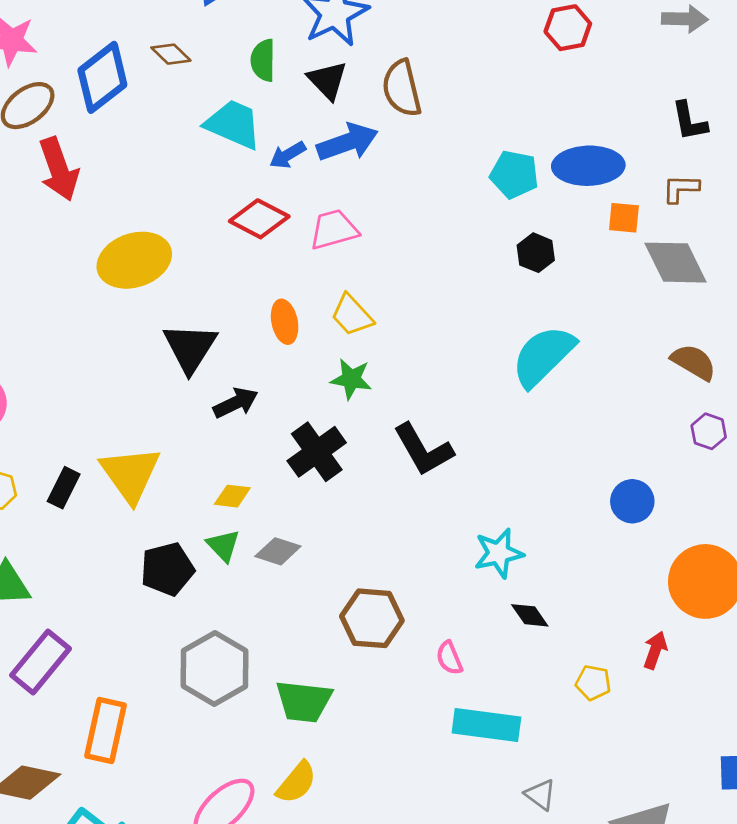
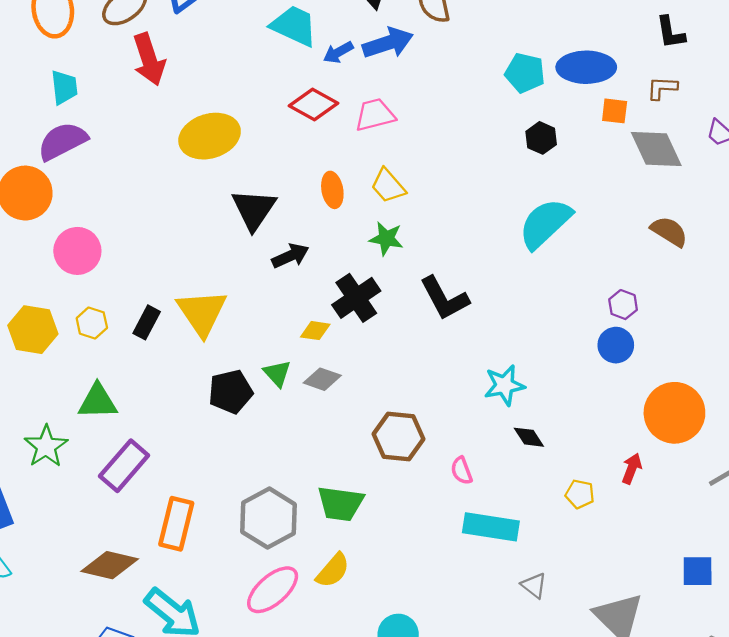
purple hexagon: (709, 431) -> (623, 305), moved
yellow diamond: (232, 496) -> (315, 331), moved
gray hexagon: (215, 668) -> (268, 518), moved

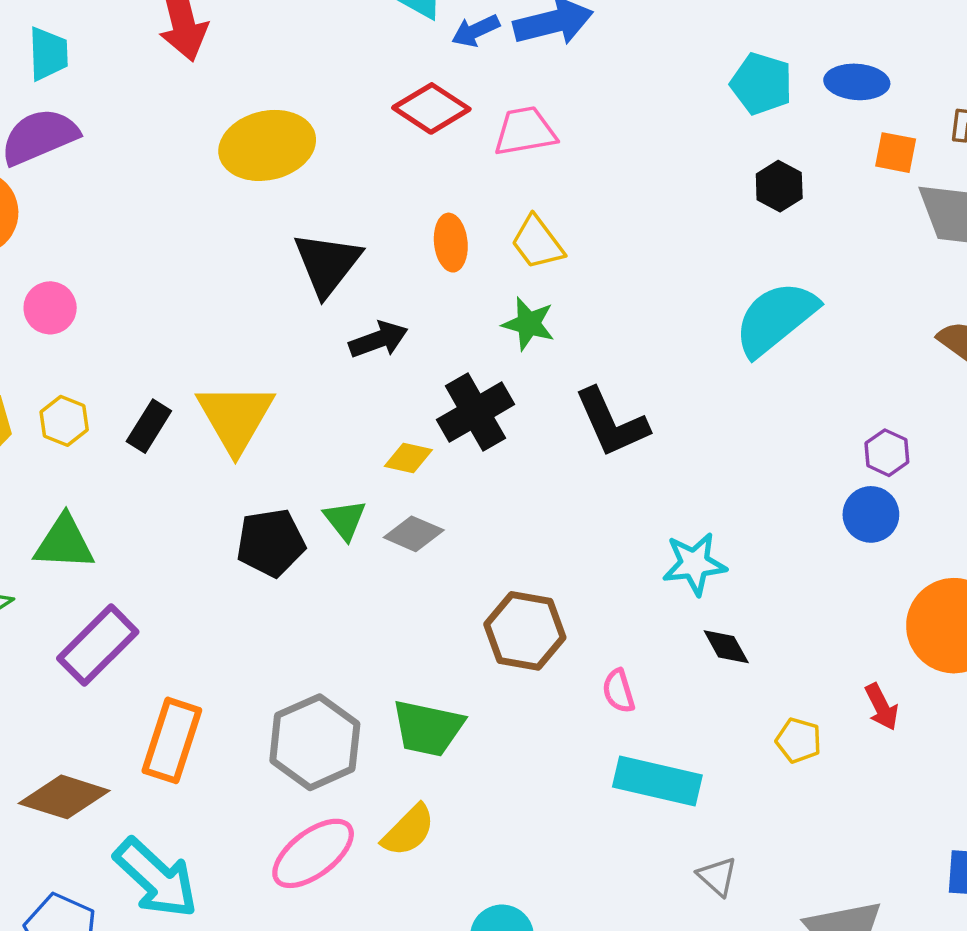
blue ellipse: (586, 67) -> (857, 82), size x0.7
pink circle: (77, 251) -> (50, 308), size x0.7
red arrow: (632, 469) -> (882, 707), turned 128

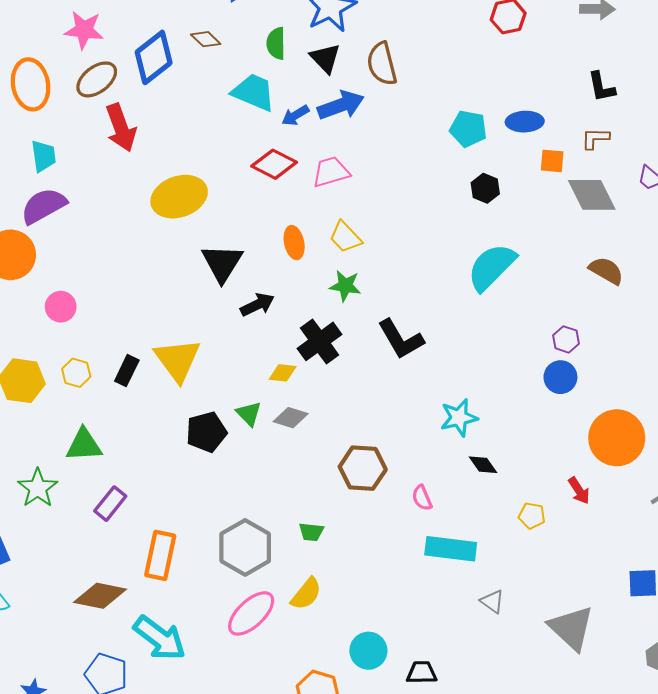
purple rectangle: (98, 645) -> (110, 504), size x0.7
green trapezoid: (428, 728) -> (311, 532), size x0.6

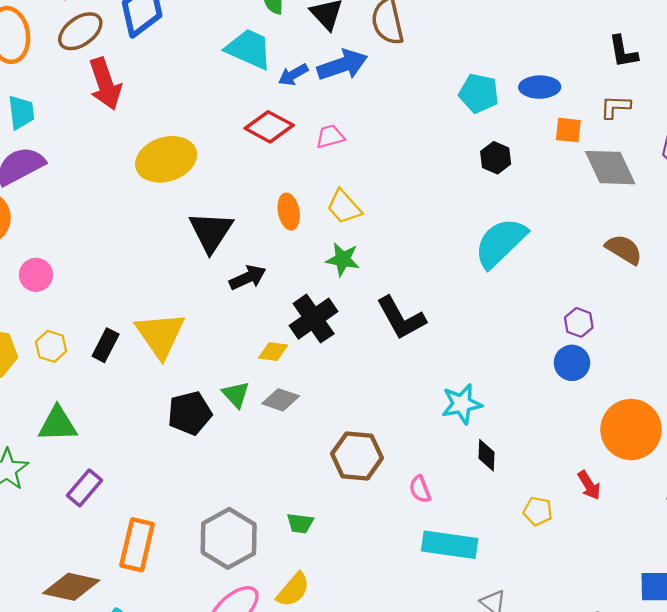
pink trapezoid: (331, 172) -> (330, 136), size x0.7
black diamond: (483, 465) -> (487, 455), turned 36

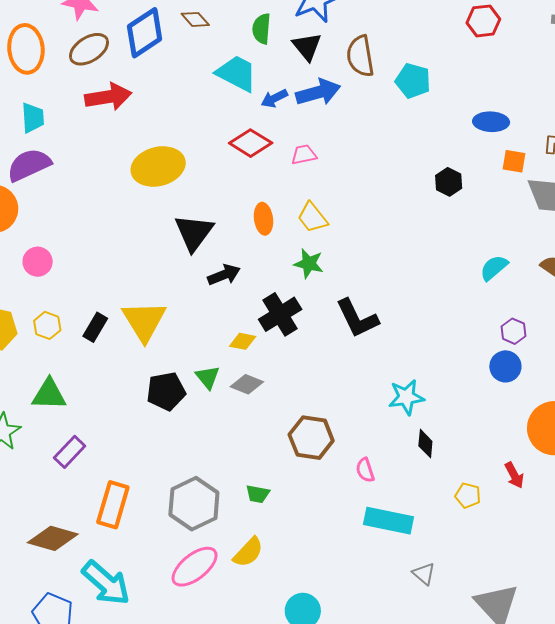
red arrow: (105, 84) -> (108, 97), turned -84
cyan pentagon: (479, 93) -> (413, 81), moved
cyan semicircle: (500, 243) -> (494, 268), moved, size x0.6

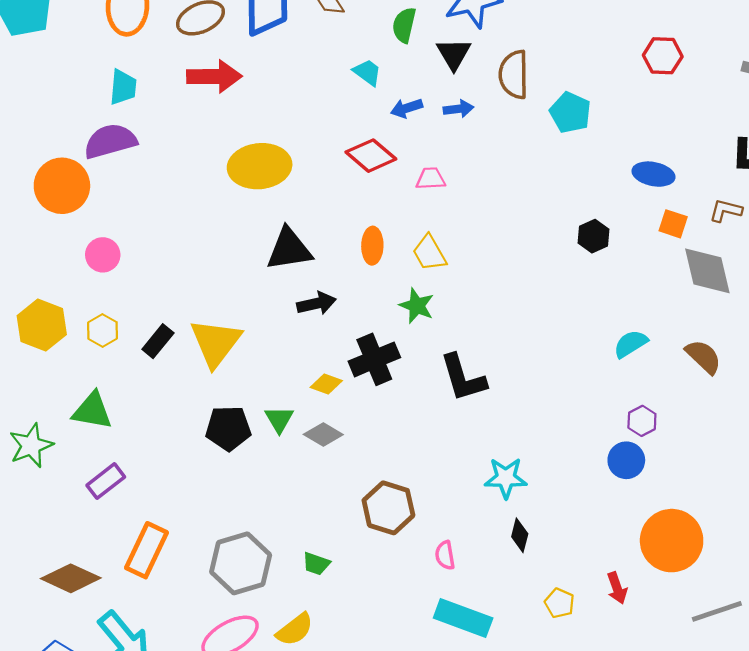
cyan trapezoid: (237, 73) -> (367, 72), size x0.6
blue arrow: (318, 92) -> (458, 109), size x0.6
black triangle: (194, 233) -> (289, 249), turned 36

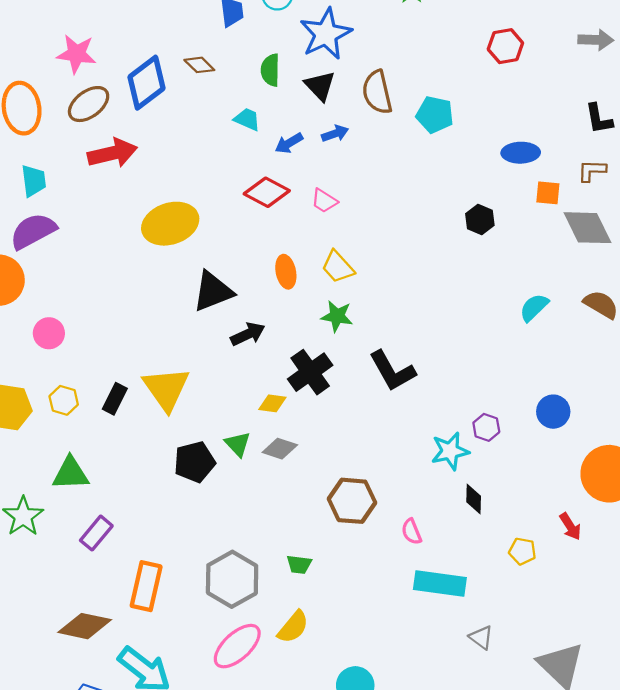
pink trapezoid: (431, 179) -> (324, 201), turned -132
purple hexagon: (642, 421) -> (486, 427), moved

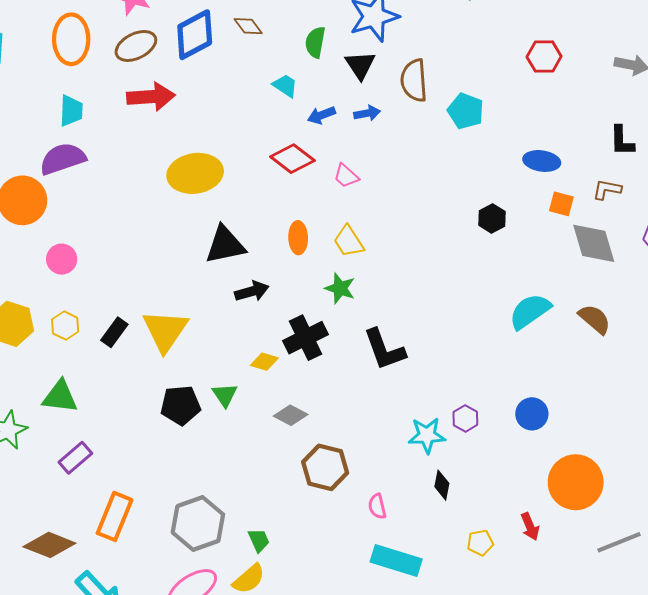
cyan semicircle: (534, 308) -> (530, 311), size x1.4
gray diamond: (280, 449) -> (291, 415), moved
yellow pentagon: (522, 551) -> (480, 543), turned -30
green trapezoid: (299, 564) -> (259, 540), moved, turned -130

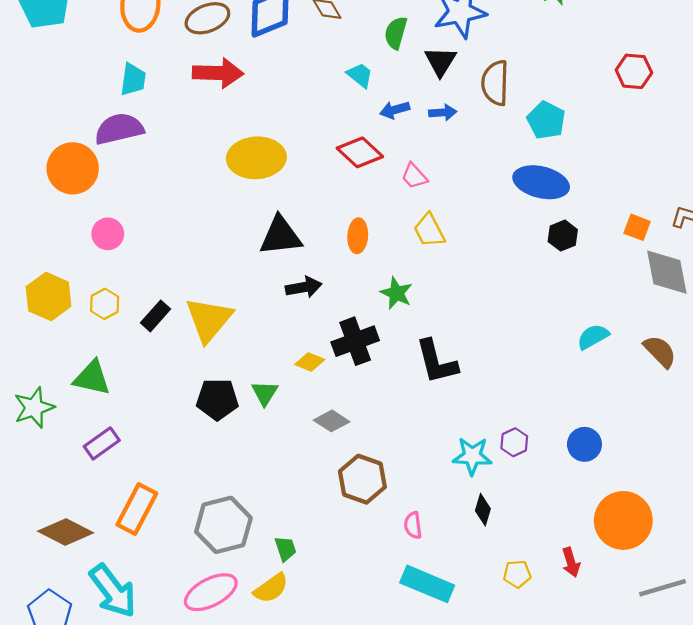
blue ellipse: (542, 161) -> (541, 182), moved, size x1.4
yellow trapezoid: (349, 241) -> (429, 230), moved
cyan semicircle: (530, 311) -> (593, 337), size x0.7

